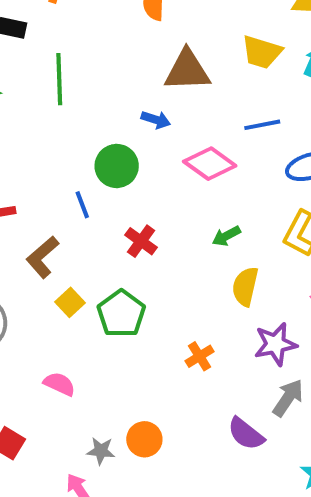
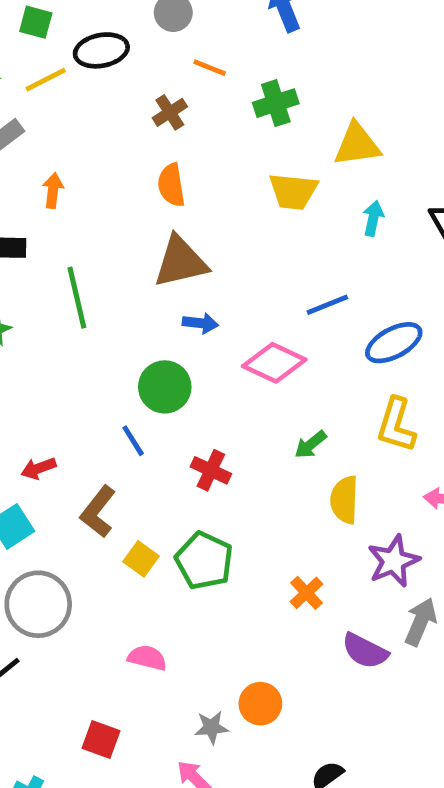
yellow trapezoid: (262, 52) -> (293, 191), moved
brown triangle: (187, 71) -> (180, 262), moved
purple semicircle: (246, 434) -> (365, 651), moved

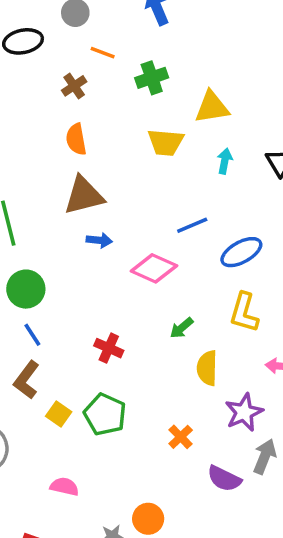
green circle: (165, 387) -> (26, 289), moved
blue line: (133, 441) -> (32, 335), moved

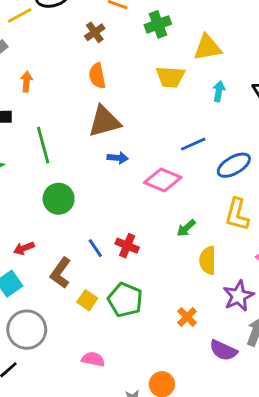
blue line: (32, 335) -> (95, 248), moved

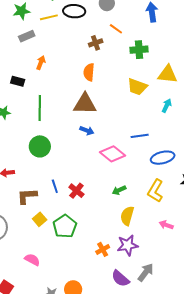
brown L-shape: (61, 273) -> (27, 196), turned 35
purple star: (238, 296) -> (128, 245), moved

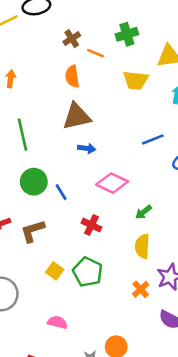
orange line: (116, 29) -> (96, 53), moved
pink diamond: (113, 154) -> (112, 183), moved
blue line: (55, 186) -> (61, 192), moved
brown L-shape: (27, 196) -> (33, 231), moved
yellow semicircle: (127, 216) -> (142, 246), moved

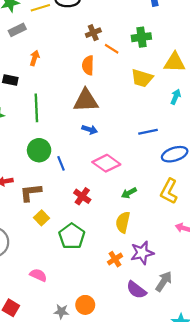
yellow square: (55, 271) -> (41, 218), moved

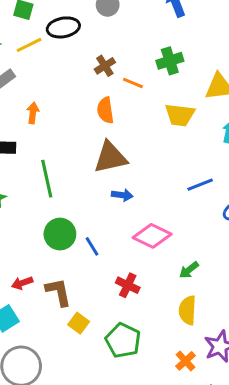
brown L-shape: (31, 193) -> (58, 292), turned 95

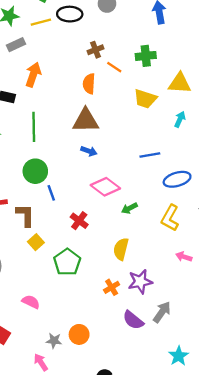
orange arrow: (33, 113) -> (33, 75), size x1.5
blue line: (92, 246) -> (51, 193), moved
green arrow: (189, 270) -> (129, 208), moved

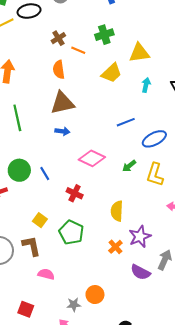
yellow trapezoid: (145, 99) -> (111, 73), turned -50
blue arrow: (89, 151) -> (62, 131), moved
green circle: (35, 171) -> (19, 170), moved
green arrow: (129, 208) -> (129, 166), moved
brown L-shape: (25, 215) -> (31, 246), moved

